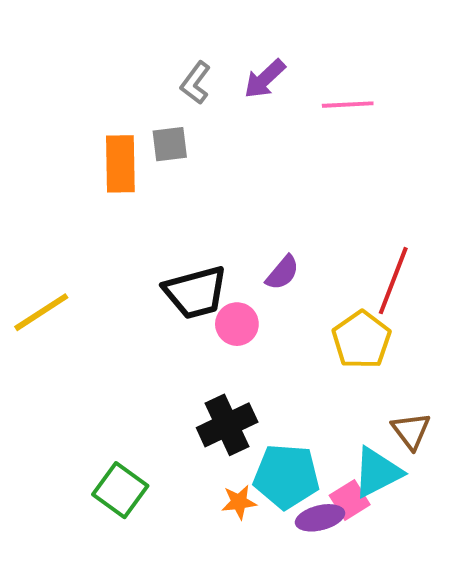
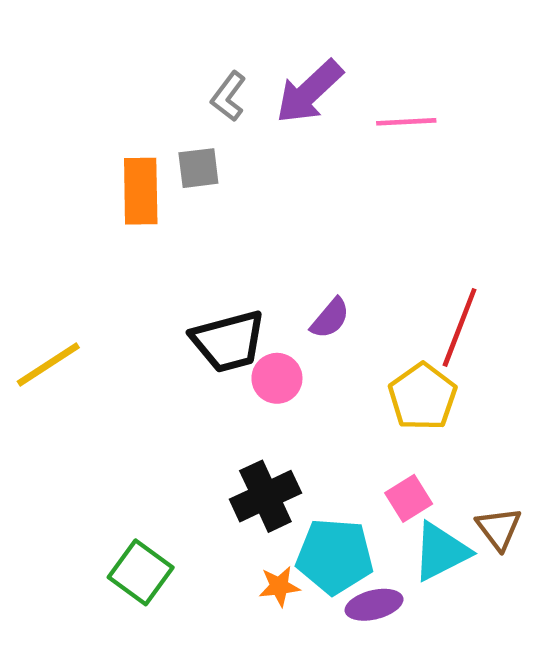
purple arrow: (265, 79) -> (309, 92), size x1.4
brown triangle: (411, 431) -> (499, 528), moved
pink square: (350, 500) -> (409, 498), moved

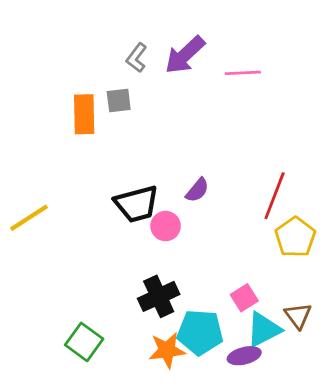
yellow pentagon: (423, 397) -> (295, 237), moved
orange star: (279, 586) -> (167, 350), size x1.5
purple ellipse: (374, 605) -> (244, 356), moved

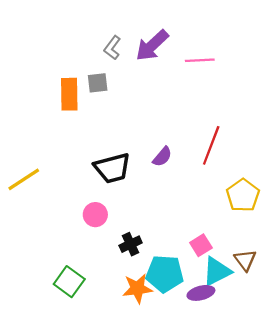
red line: (275, 196) -> (211, 145), moved
pink circle: (166, 226) -> (95, 215), moved
black cross: (159, 296) -> (131, 244), size x0.7

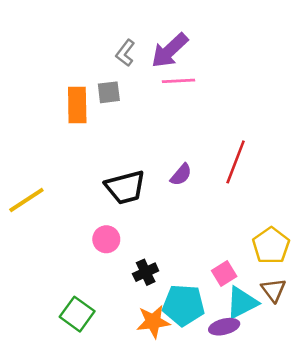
pink line: (200, 60) -> (179, 81), moved
yellow pentagon: (243, 195) -> (271, 246), moved

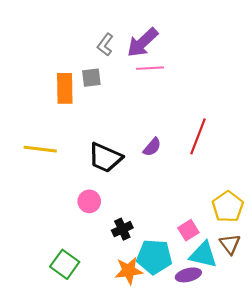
black trapezoid: (125, 187) -> (105, 158), turned 39
yellow line: (26, 200) -> (40, 149), moved, turned 40
cyan triangle: (242, 303) -> (203, 255), turned 40

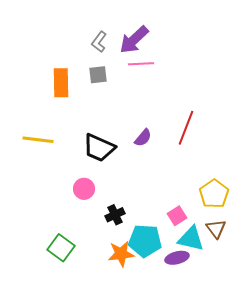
gray square: (91, 78) -> (98, 75), moved

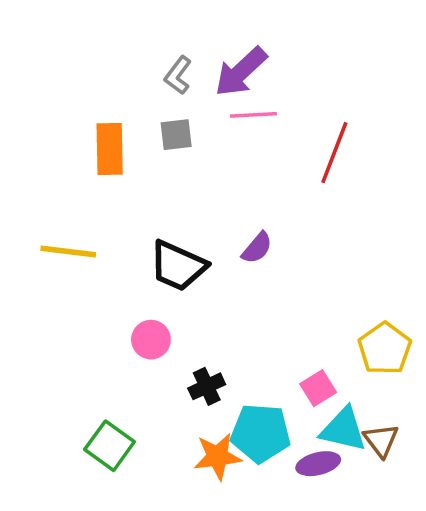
red line: (186, 128) -> (334, 153), moved
brown triangle: (216, 229) -> (381, 440), moved

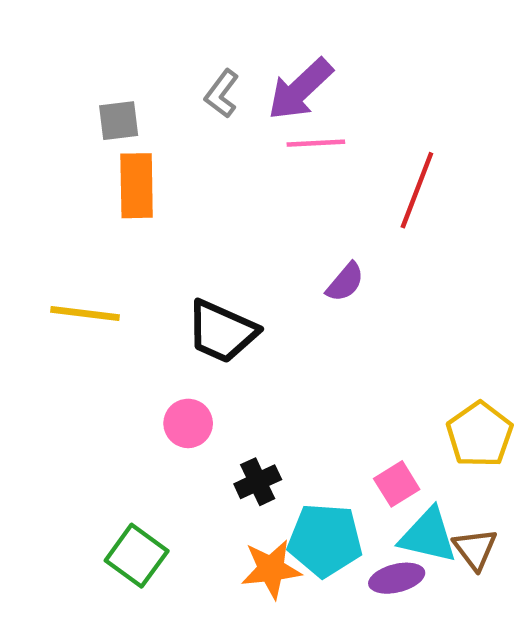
gray square: (176, 135) -> (119, 121), moved
purple semicircle: (257, 248) -> (345, 282), moved

